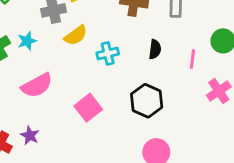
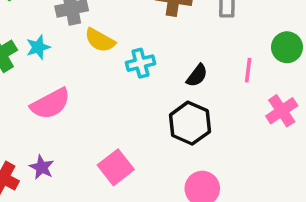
yellow semicircle: (76, 35) -> (100, 40), turned 65
black semicircle: (155, 49) -> (197, 75), moved, turned 30
pink square: (88, 108) -> (116, 167), moved

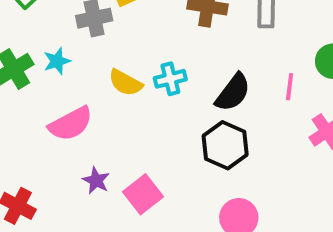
yellow semicircle: (100, 40) -> (125, 83), moved
black semicircle: (197, 75) -> (233, 92), size x1.5
purple star: (42, 167) -> (96, 180), moved

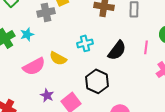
yellow semicircle: (125, 83) -> (58, 58), moved
black hexagon: (225, 145) -> (97, 81), moved

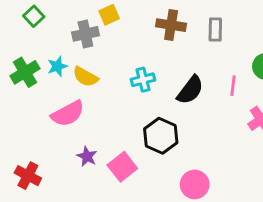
yellow semicircle: (58, 58) -> (85, 77), moved

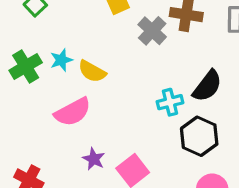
gray cross: (85, 34) -> (152, 31), moved, turned -35
cyan cross: (143, 80) -> (170, 102), moved
black hexagon: (161, 136) -> (199, 136), moved

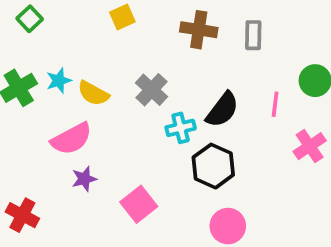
gray cross: (152, 31) -> (151, 90), moved
purple star: (94, 159) -> (84, 179), moved, turned 30

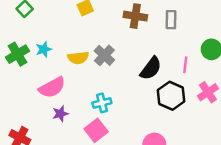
yellow semicircle: (93, 93) -> (78, 58), moved, turned -36
cyan cross: (181, 128) -> (102, 103), moved
black hexagon: (213, 166) -> (171, 96), moved

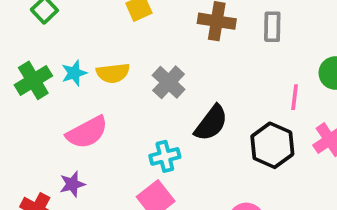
yellow semicircle: (78, 58) -> (113, 73), moved
black semicircle: (151, 68) -> (211, 123), moved
purple star: (60, 114) -> (72, 184), moved

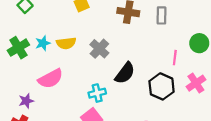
purple star: (72, 184) -> (26, 101), moved

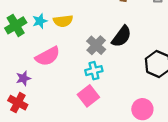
gray cross: (99, 49) -> (96, 45), moved
black semicircle: (125, 73) -> (121, 36), moved

